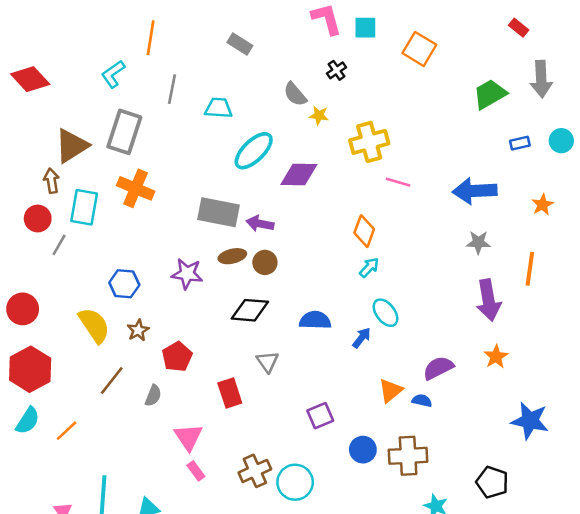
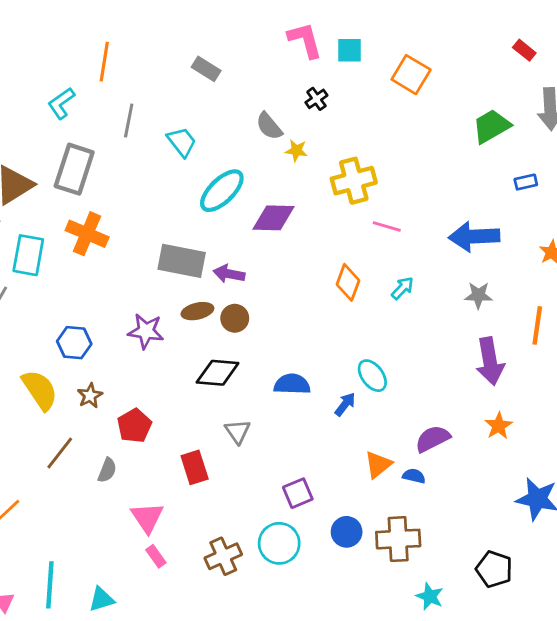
cyan trapezoid: (218, 108) -> (182, 142), turned 48
cyan arrow: (369, 267) -> (402, 288), moved
cyan circle: (295, 482) -> (279, 543), moved

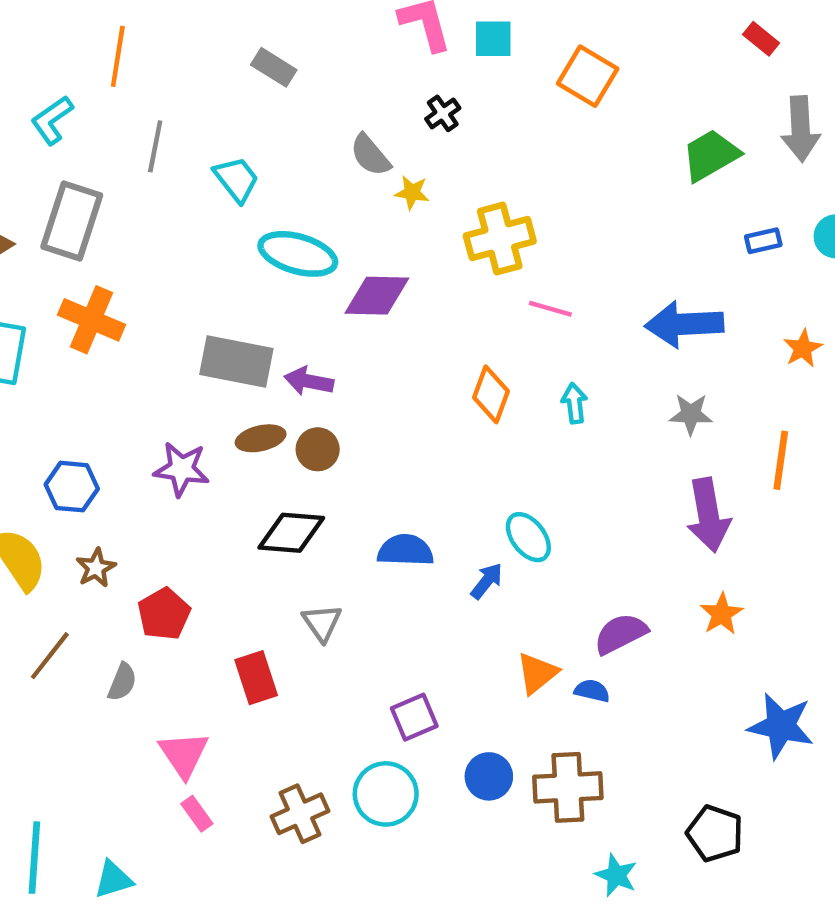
cyan ellipse: (222, 191) -> (298, 254), turned 60
cyan arrow: (402, 288) -> (574, 403), turned -50

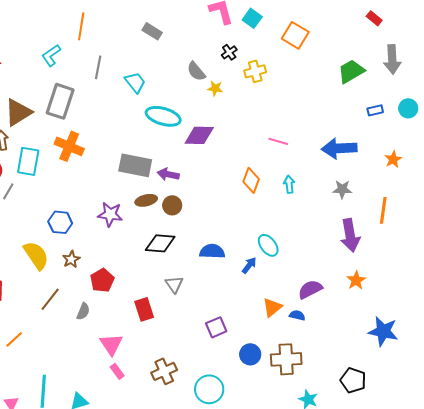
cyan square: (493, 39) -> (252, 18), turned 36
yellow cross: (500, 239) -> (255, 71), moved, size x0.7
cyan circle: (386, 794) -> (209, 389), moved

